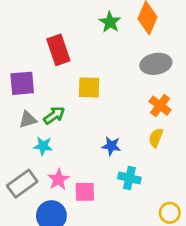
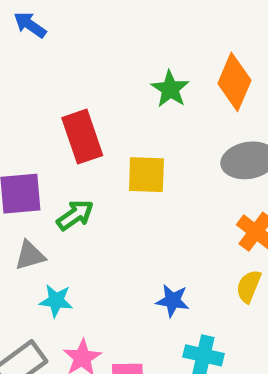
yellow square: (89, 87) -> (146, 175), moved
green arrow: (54, 115) -> (75, 215), moved

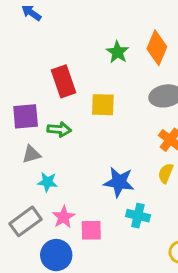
green arrow: (75, 215) -> (59, 130), turned 40
blue star: (173, 301) -> (119, 182), size x1.5

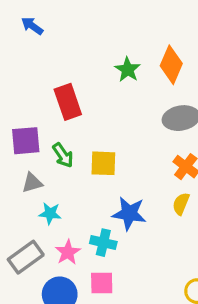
yellow square: (103, 105) -> (103, 163), moved
green arrow: (59, 130) -> (63, 155), turned 50
cyan cross: (138, 216) -> (103, 243), moved
pink square: (91, 230) -> (102, 283), moved

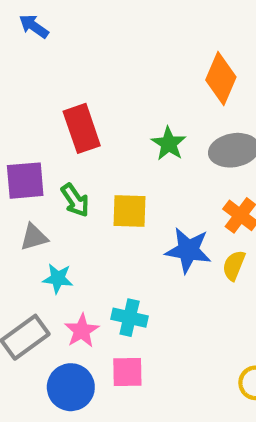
green star: (128, 70) -> (169, 144), moved
blue star: (129, 213) -> (188, 250), moved

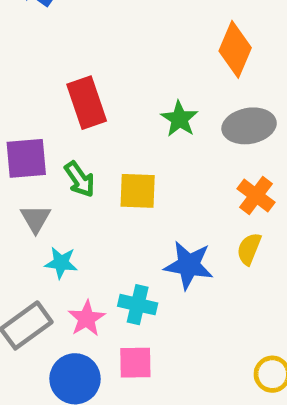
gray triangle: (34, 237) -> (36, 219), turned -44
blue star: (188, 250) -> (189, 265), moved

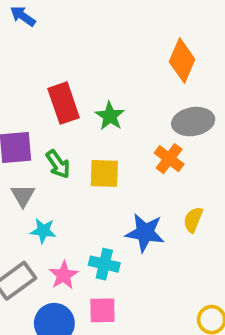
green star: (179, 119) -> (110, 116), moved
orange cross: (256, 195) -> (169, 159), moved

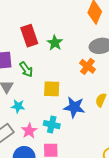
yellow square: (104, 173) -> (52, 89), moved

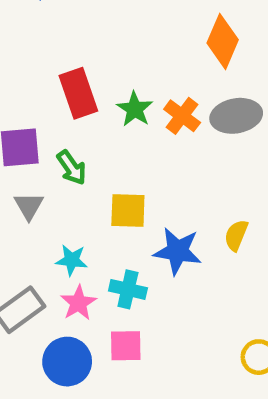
orange cross: (88, 66) -> (182, 116), moved
cyan star: (18, 106) -> (72, 260), moved

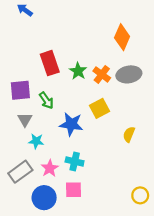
yellow square: (128, 211) -> (99, 108), moved, turned -30
blue star: (178, 251) -> (71, 124), moved
cyan star: (72, 260) -> (36, 141), moved

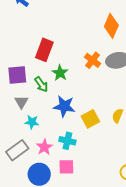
red rectangle: (50, 63) -> (44, 50), turned 40
green star: (78, 71) -> (60, 73), moved
yellow square: (99, 108) -> (90, 119), moved

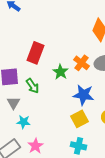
green star: (60, 73) -> (60, 72), moved
blue star: (64, 106) -> (83, 95), moved
cyan cross: (67, 141) -> (78, 146), moved

